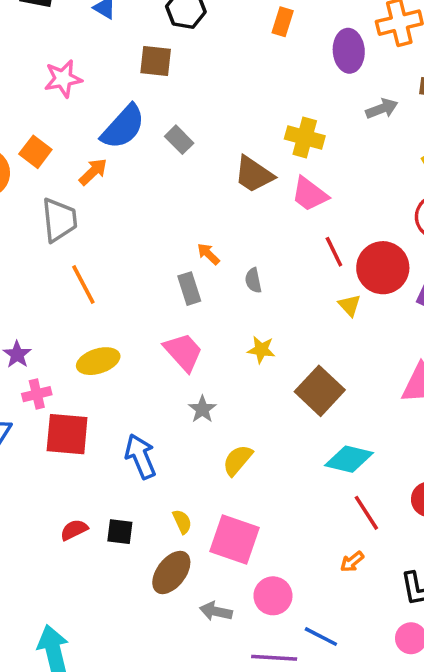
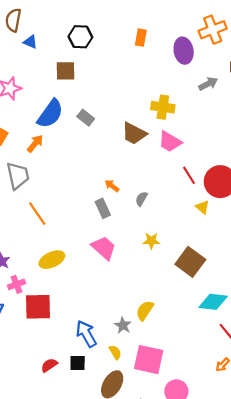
gray semicircle: (253, 280) -> (141, 199), turned 48
gray star: (202, 409) -> (123, 325), moved
blue arrow: (140, 456) -> (86, 334), moved

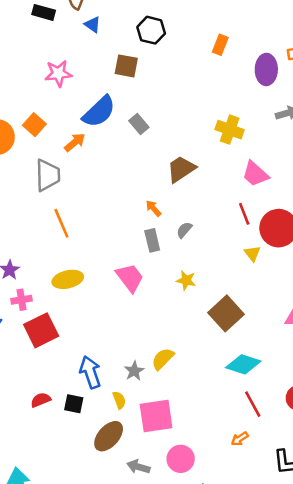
brown trapezoid: (134, 134) -> (181, 169), moved, turned 108
pink trapezoid: (170, 142) -> (255, 174), moved
gray rectangle: (103, 208) -> (152, 240), moved
red square: (38, 307) -> (41, 330), turned -36
pink square: (149, 360) -> (156, 416), turned -32

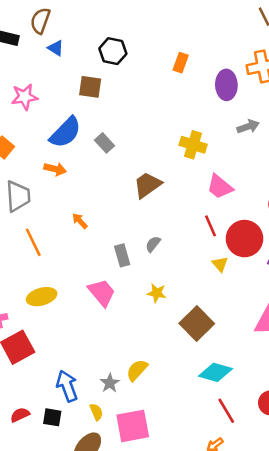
orange arrow: (75, 142) -> (55, 169), moved, turned 55
orange arrow: (153, 208) -> (80, 221), moved

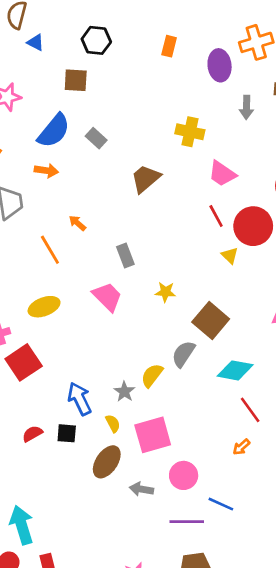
gray arrow: (248, 127) -> (246, 107), turned 115
orange line: (33, 242) -> (50, 250), moved
gray semicircle: (153, 244) -> (183, 354), moved, size x1.5

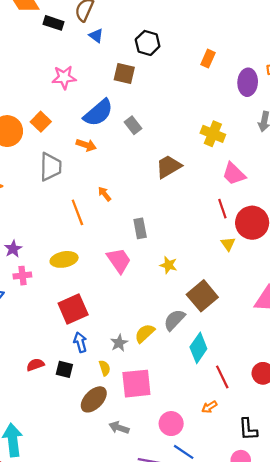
red square: (24, 362) -> (73, 309), moved
cyan diamond: (235, 370) -> (198, 348), moved, turned -76
blue arrow: (80, 399) -> (80, 342), size x0.7
pink circle: (184, 475) -> (171, 424), moved

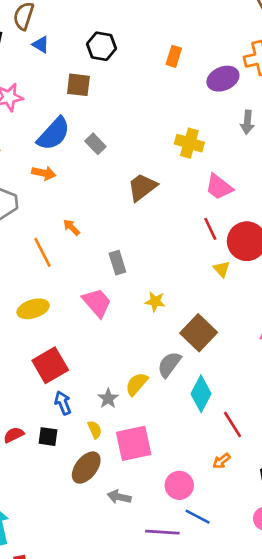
purple ellipse: (248, 82) -> (223, 79), turned 70

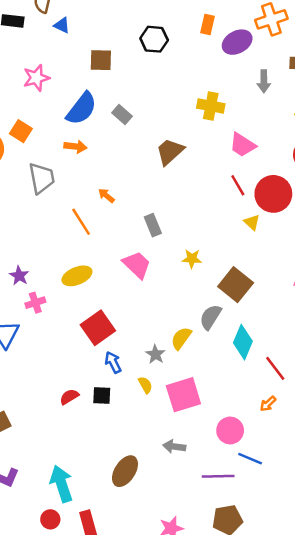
black hexagon: (101, 46) -> (154, 39), moved
orange rectangle: (174, 56) -> (208, 24), moved
brown ellipse: (86, 468) -> (125, 471), moved

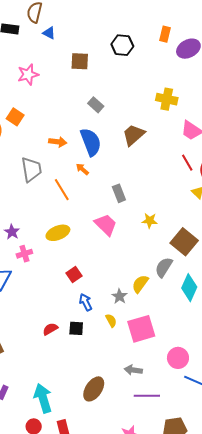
blue semicircle: (82, 109) -> (91, 142), moved, turned -60
orange arrow: (76, 147) -> (58, 142), moved
gray trapezoid: (42, 178) -> (31, 169), moved
red square: (98, 328) -> (74, 274), size x0.6
purple line: (218, 476) -> (147, 396), moved

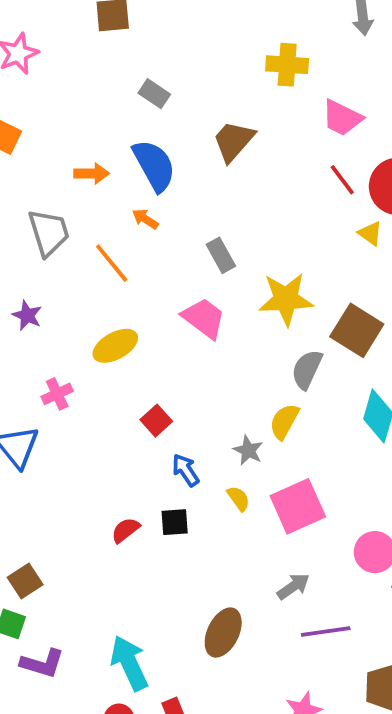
yellow star: (150, 221) -> (286, 299), size x1.8
purple star: (12, 232) -> (27, 315), moved
gray semicircle: (164, 267) -> (307, 369), moved
gray arrow: (133, 370) -> (293, 586), turned 144

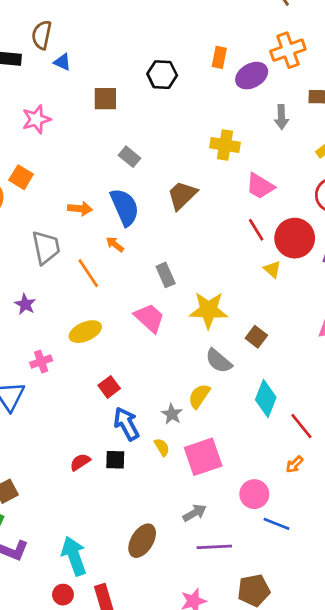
brown square: (357, 330) -> (256, 337), size x0.6
gray semicircle: (307, 369) -> (219, 361), turned -80
blue arrow: (186, 470) -> (126, 424), size x1.4

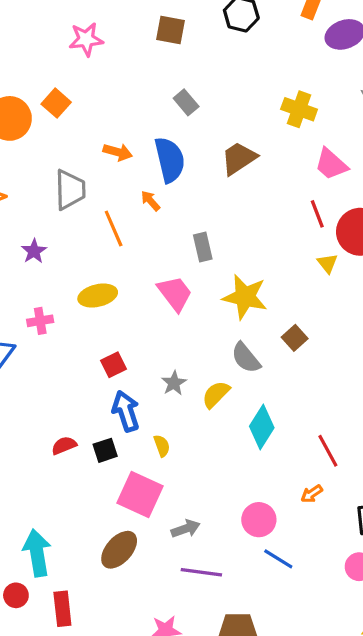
cyan diamond: (266, 399) -> (262, 427), moved
gray star: (172, 414) -> (174, 383), moved
pink square: (203, 457) -> (140, 494), moved, turned 33
black square: (115, 460) -> (105, 450), turned -30

